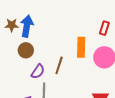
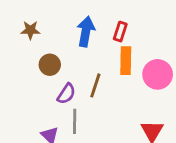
blue arrow: (27, 26) -> (86, 32), moved
red rectangle: (104, 28) -> (120, 32), moved

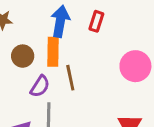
orange rectangle: (126, 61) -> (53, 52), moved
brown line: (95, 85) -> (70, 78), turned -30

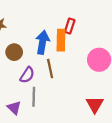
blue arrow: (60, 21) -> (42, 42), moved
orange rectangle: (53, 52) -> (61, 40), moved

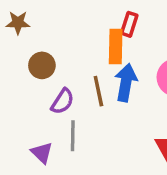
blue arrow: (42, 42) -> (126, 83), moved

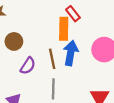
red rectangle: (129, 24) -> (73, 14), turned -56
gray line: (73, 136) -> (53, 89), moved

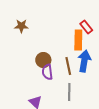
brown circle: (14, 41) -> (43, 60), moved
purple semicircle: (28, 66) -> (47, 72), turned 140

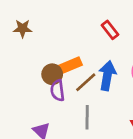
orange rectangle: (78, 40) -> (68, 66), moved, turned 66
brown line: (68, 66) -> (86, 82), turned 60

